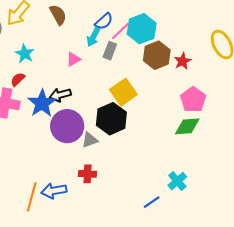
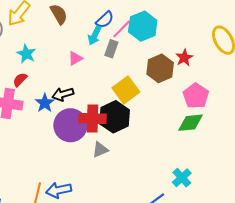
brown hexagon: (157, 55) -> (160, 68), moved
blue star: (42, 103) -> (45, 103), size x0.7
gray triangle: (90, 140) -> (100, 150), moved
red cross: (88, 174) -> (93, 119), moved, size x1.5

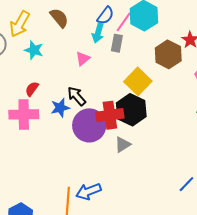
cyan star: (26, 54) -> (34, 50), moved
black arrow: (63, 94) -> (77, 96), turned 75
blue star: (45, 103) -> (60, 108), turned 30

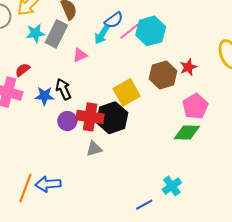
gray rectangle: (117, 43) -> (56, 34), moved, size x1.5
cyan star: (34, 50) -> (35, 33), turned 30
purple circle: (89, 125) -> (67, 121), size x0.6

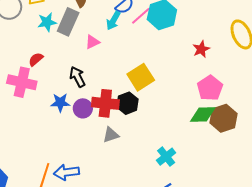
brown hexagon: (163, 75) -> (224, 118), moved
blue star: (44, 96) -> (60, 103), moved
black hexagon: (112, 118) -> (127, 103), size x0.7
cyan cross: (172, 186) -> (166, 157), moved

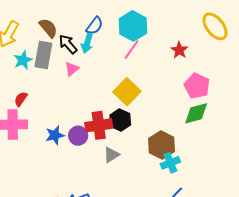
pink line: (141, 16) -> (132, 49), moved
black arrow: (77, 77) -> (68, 44), moved
brown hexagon: (224, 118) -> (162, 145), moved
cyan cross: (166, 157) -> (170, 163), turned 30

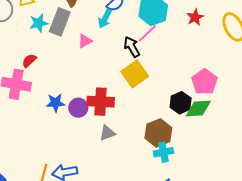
black arrow: (68, 44) -> (132, 47), moved
red star: (179, 50) -> (195, 17), moved
black hexagon: (120, 120) -> (181, 103), moved

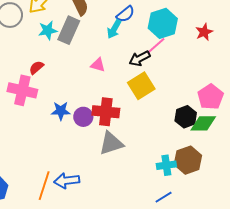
pink triangle: (85, 41) -> (98, 65), moved, turned 42
black arrow: (132, 47) -> (140, 58), turned -90
gray triangle: (107, 133) -> (111, 143), size x1.5
brown hexagon: (158, 133) -> (188, 160), moved

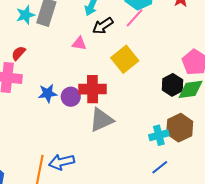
black arrow: (140, 58) -> (103, 26), moved

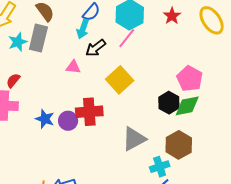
blue star: (48, 93) -> (45, 119), turned 30
gray triangle: (101, 120) -> (134, 139), moved
cyan cross: (159, 135) -> (160, 167), moved

